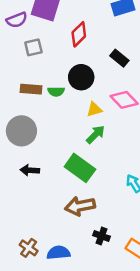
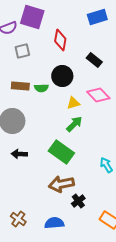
red diamond: (79, 34) -> (60, 40), turned -35
black cross: (101, 236) -> (78, 201), moved, turned 32
blue semicircle: (58, 253) -> (54, 223), moved

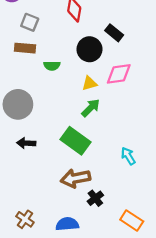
gray square: (22, 51) -> (30, 22), turned 35
black circle: (62, 76) -> (89, 49), moved
brown rectangle: (20, 86) -> (25, 48), moved
pink diamond: (98, 95) -> (119, 74), turned -55

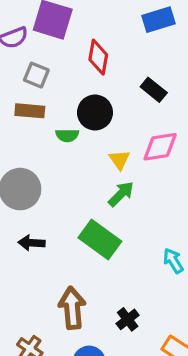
black circle: (89, 49) -> (95, 112), moved
yellow triangle: (89, 83) -> (119, 160), turned -49
brown arrow: (75, 178) -> (72, 308), moved, turned 96

